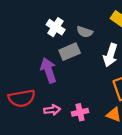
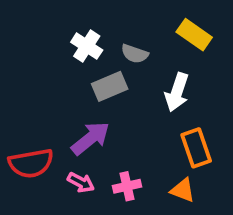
purple arrow: (49, 70) -> (90, 138), moved, turned 70
pink arrow: (52, 110) -> (81, 182), turned 35

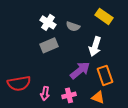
gray rectangle: (110, 86) -> (49, 45), moved
purple arrow: (90, 138) -> (80, 70), moved
pink arrow: (81, 182) -> (45, 93), turned 72

